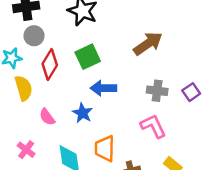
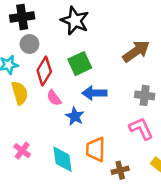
pink semicircle: (47, 117) -> (54, 98), moved

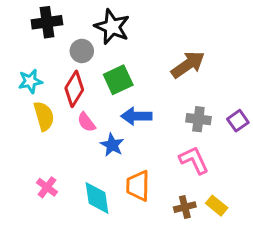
gray circle: (29, 44) -> (82, 51), moved
brown cross: (120, 170) -> (185, 207), moved

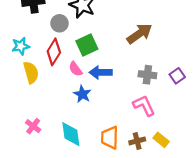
pink semicircle: (86, 122) -> (75, 69), moved
orange trapezoid: (138, 186) -> (110, 138), moved

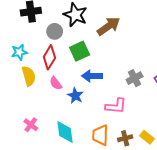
brown arrow: (139, 34) -> (109, 26), moved
pink semicircle: (75, 69) -> (56, 83), moved
gray cross: (147, 75) -> (135, 78), turned -35
pink L-shape: (144, 106) -> (116, 106), moved, turned 120

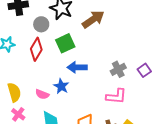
yellow semicircle: (29, 76) -> (14, 92), moved
pink semicircle: (56, 83) -> (42, 94), moved, turned -32
pink L-shape: (116, 106) -> (116, 96), moved

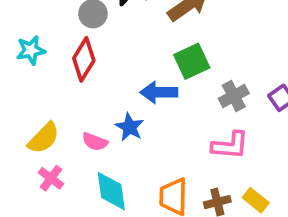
green square: (65, 43) -> (192, 61), moved
yellow semicircle: (14, 92) -> (44, 138), turned 60

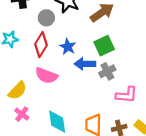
gray cross: (234, 96) -> (107, 71), moved
blue star: (130, 127) -> (68, 47), moved
pink semicircle: (95, 142) -> (46, 76), moved, size x1.5

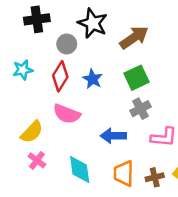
blue arrow: (85, 64) -> (113, 136), moved

